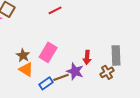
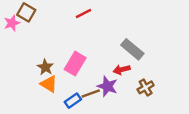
gray rectangle: (116, 55) -> (132, 49), moved, turned -48
red arrow: (87, 57) -> (122, 70), turned 72

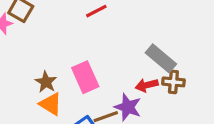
pink rectangle: (75, 64) -> (85, 77), turned -55
brown cross: (146, 87) -> (173, 82), moved, turned 35

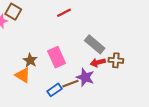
gray rectangle: (161, 58) -> (95, 44), moved
orange triangle: (51, 104) -> (23, 75), moved

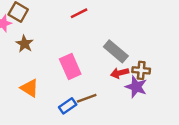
brown star: (30, 60) -> (25, 44), moved
purple star: (85, 77) -> (136, 87), moved

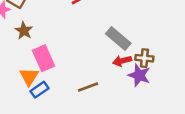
pink rectangle: (70, 67) -> (43, 58), moved
orange triangle: (30, 88) -> (29, 77), turned 30
blue rectangle: (68, 106) -> (40, 90), moved

